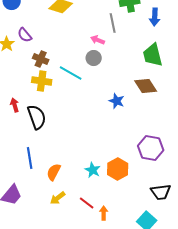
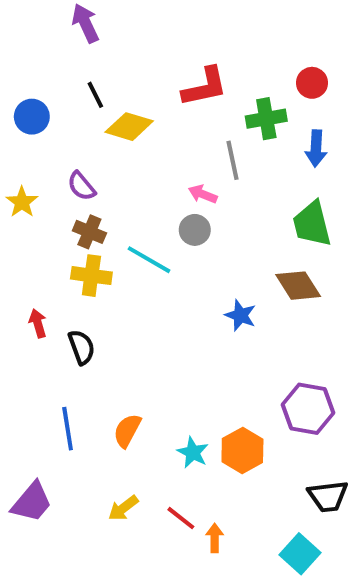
purple semicircle: (25, 35) -> (81, 186), moved
black semicircle: (37, 117) -> (81, 347), size x0.7
orange semicircle: (54, 172) -> (127, 431), moved

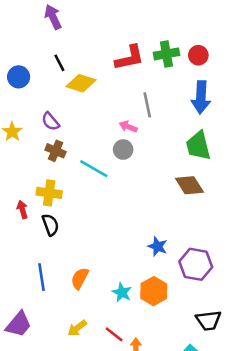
green cross: (266, 119) -> (166, 54), moved
blue arrow: (316, 148) -> (201, 97), size x1.4
yellow cross: (91, 276) -> (49, 193), moved
blue star: (240, 315) -> (158, 246), moved

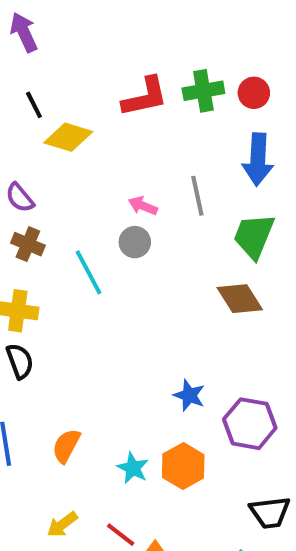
gray line: (147, 105) -> (197, 196), moved
green trapezoid: (198, 146) -> (254, 236), turned 36
cyan line: (94, 169) -> (88, 272), turned 32

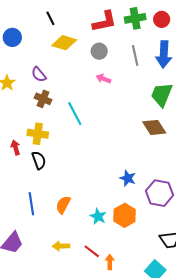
black line: (34, 105) -> (50, 18), moved
gray line: (197, 196) -> (135, 55), moved
gray circle: (135, 242) -> (99, 51), moved
yellow arrow: (62, 525) -> (61, 246), turned 35

